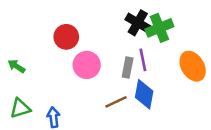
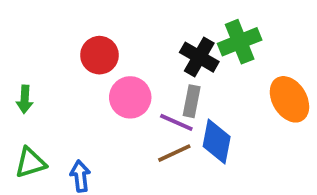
black cross: (138, 23) -> (199, 57), moved
purple line: (143, 60) -> (176, 122), moved, turned -55
green arrow: (16, 66) -> (25, 99), turned -120

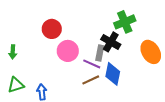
black cross: (199, 57) -> (111, 42), moved

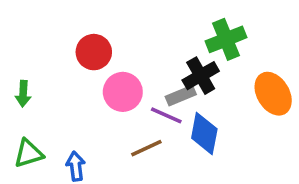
black cross: (111, 42) -> (201, 76), turned 30
gray rectangle: (100, 53) -> (181, 96), turned 56
brown line: (91, 80) -> (146, 148), moved

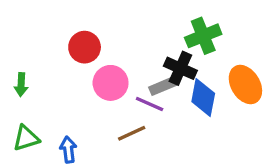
black cross: (201, 76) -> (180, 68), turned -36
blue diamond: (204, 134) -> (203, 98), moved

